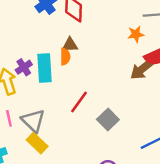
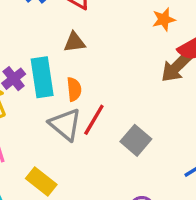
orange semicircle: (65, 57) -> (74, 89), moved
gray triangle: (33, 121) -> (65, 125), moved

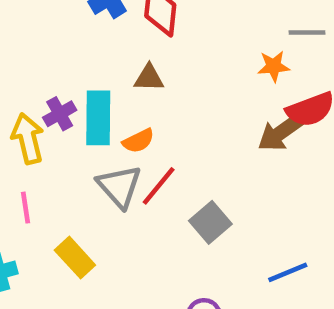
orange semicircle: (74, 89) -> (138, 141), turned 60

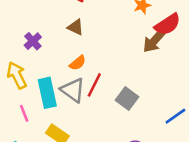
brown triangle: (149, 78) -> (76, 27), turned 36
purple cross: (60, 114) -> (33, 41), moved
cyan rectangle: (98, 118) -> (47, 93), moved

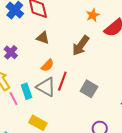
brown arrow: (154, 41) -> (81, 46), moved
cyan rectangle: (47, 93) -> (26, 91), size x0.7
pink line: (24, 113) -> (14, 99), moved

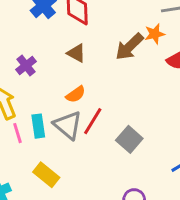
brown arrow: (81, 46) -> (129, 47), moved

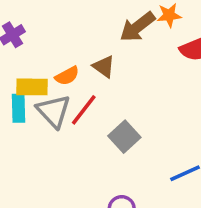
brown triangle: (76, 53) -> (104, 67), moved
yellow rectangle: (46, 175) -> (32, 87), moved, turned -45

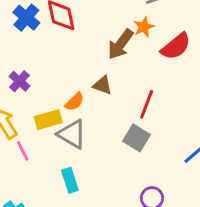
cyan rectangle: (18, 108) -> (70, 180), moved
red line: (84, 110) -> (147, 104), moved

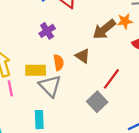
purple cross: (19, 81) -> (47, 31), moved
orange semicircle: (75, 102) -> (59, 62), turned -70

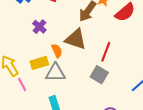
brown triangle: (83, 56) -> (76, 39), size x1.6
gray triangle: (50, 86) -> (55, 73), turned -30

